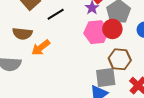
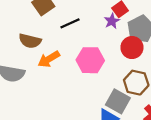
pink hexagon: (96, 32) -> (90, 60), moved
gray square: (106, 78) -> (118, 101), turned 30

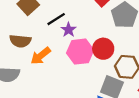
purple star: (112, 21) -> (69, 30), moved
red circle: (132, 48) -> (103, 49), moved

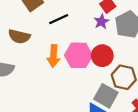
purple star: (69, 30) -> (101, 22), moved
orange arrow: (41, 56) -> (53, 56), moved, turned -55

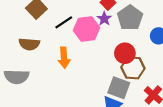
pink hexagon: (78, 55) -> (86, 29), moved
red circle: (102, 56) -> (125, 53), moved

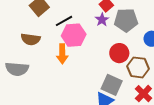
gray pentagon: (130, 18) -> (126, 20), turned 30
pink hexagon: (86, 29) -> (74, 35), moved
brown hexagon: (133, 68) -> (138, 67), moved

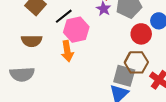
red circle: (119, 53) -> (141, 34), moved
brown hexagon: (138, 67) -> (136, 62), moved

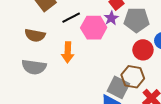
pink hexagon: (76, 30) -> (94, 28), moved
gray semicircle: (22, 74) -> (34, 67), moved

